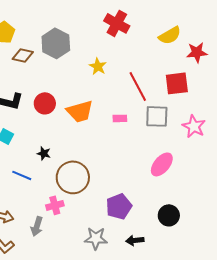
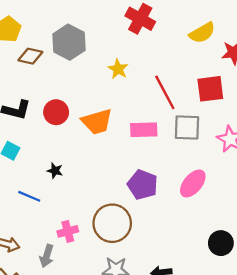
pink rectangle: (120, 118) -> (144, 130), size x1.6
brown circle: (73, 177) -> (112, 223), moved
purple pentagon: (119, 206) -> (143, 185), moved, turned -30
black circle: (169, 215) -> (221, 243), moved

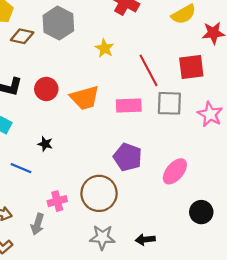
pink ellipse: (193, 183) -> (175, 171), moved

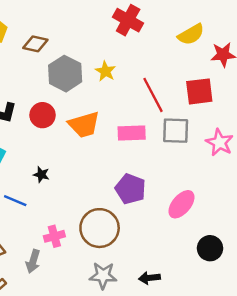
gray hexagon: (58, 23) -> (65, 74), moved
brown diamond: (22, 36) -> (35, 44), moved

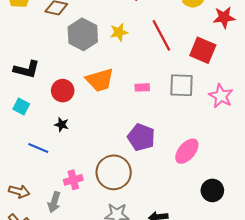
yellow star: (105, 71) -> (119, 32), turned 30
red square: (199, 91) -> (203, 50), turned 30
red line: (153, 95) -> (161, 35), moved
red circle: (43, 115) -> (63, 91), moved
pink rectangle: (132, 133) -> (142, 87), size x0.6

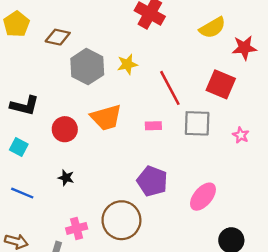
red line: (161, 35) -> (170, 88), moved
pink star: (221, 96) -> (241, 135), size x0.6
black star: (62, 125) -> (66, 178), moved
blue line: (38, 148) -> (22, 193), moved

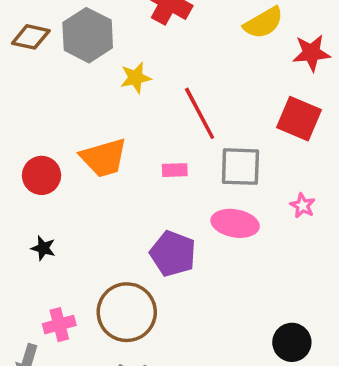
gray hexagon: (87, 67) -> (88, 35), moved
red square: (221, 84) -> (299, 119), moved
pink star: (241, 135) -> (303, 206), moved
pink ellipse: (203, 197) -> (235, 223), moved, turned 60

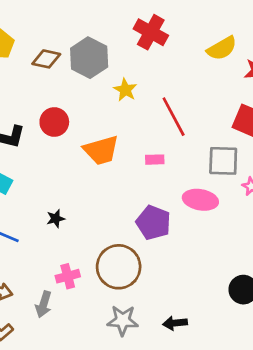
yellow star: (136, 78) -> (125, 90), turned -30
gray square: (240, 167) -> (223, 161), moved
red circle: (42, 175) -> (54, 122), moved
black star: (43, 248) -> (56, 219), turned -30

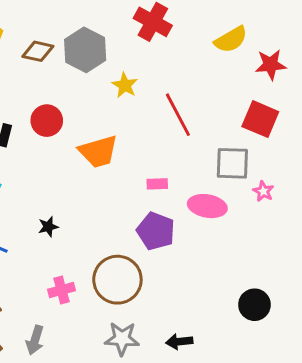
pink rectangle: (155, 160) -> (157, 184), moved
gray arrow: (44, 304) -> (35, 340), moved

